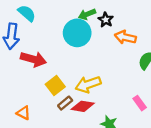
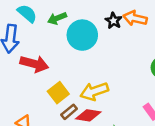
green arrow: (87, 14) -> (57, 18), moved
orange arrow: (125, 37) -> (135, 18), moved

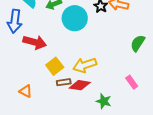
brown rectangle: (69, 112) -> (64, 82), turned 32

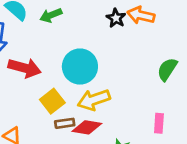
cyan circle: (75, 18) -> (80, 67), moved
pink rectangle: (132, 82) -> (159, 123), turned 40

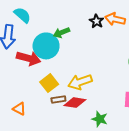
green arrow: (51, 15) -> (62, 33), moved
cyan circle: (80, 67) -> (46, 46), moved

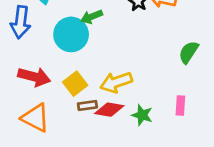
red arrow: (29, 58) -> (34, 77), moved
orange triangle: (19, 109) -> (36, 118), size x1.6
green star: (100, 119) -> (142, 115), moved

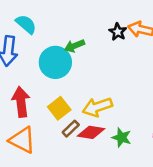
red arrow: (34, 77) -> (21, 102), turned -112
brown rectangle: (87, 106) -> (71, 129), turned -36

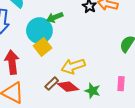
yellow square: (59, 108) -> (43, 47), moved
red diamond: (91, 132) -> (68, 87), turned 30

